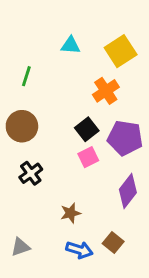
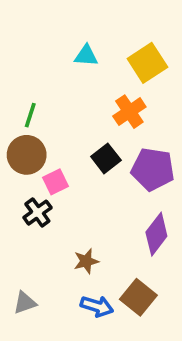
green line: (26, 76) -> (30, 115), moved
pink square: (88, 157) -> (55, 182), moved
brown square: (113, 242) -> (138, 297), size x1.4

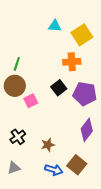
cyan triangle: (86, 56) -> (55, 26), moved
orange cross: (129, 112) -> (72, 62), turned 30
black cross: (37, 213) -> (18, 137), moved

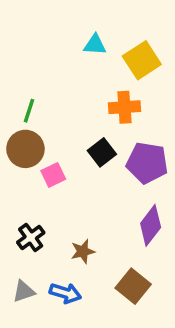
blue arrow: (54, 170) -> (65, 293), moved

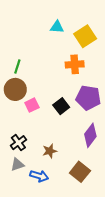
black square: (102, 152) -> (61, 106), moved
gray triangle: (24, 291) -> (17, 165), moved

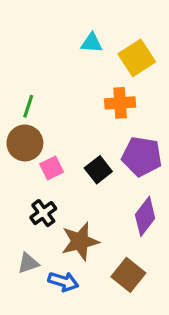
black cross: (18, 143) -> (43, 213), moved
brown star: (50, 151) -> (80, 241), size x1.6

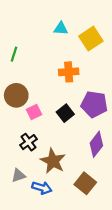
orange cross: (120, 103) -> (69, 72), moved
green line: (28, 106) -> (14, 54), moved
brown star: (80, 241) -> (53, 161), turned -30

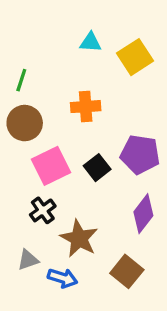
orange cross: (69, 72) -> (86, 107), moved
brown circle: (16, 95) -> (25, 123), moved
pink square: (34, 112) -> (51, 166), size x1.6

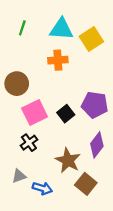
cyan triangle: (91, 42) -> (61, 29), size x1.6
green line: (21, 80) -> (22, 28), moved
orange cross: (86, 107) -> (58, 60), moved
brown star: (79, 238) -> (68, 160), moved

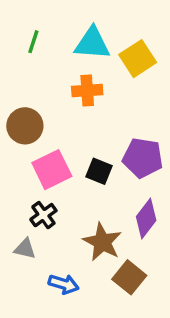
black square: (66, 114) -> (99, 171), turned -30
gray triangle: (19, 176) -> (25, 249), moved, turned 32

